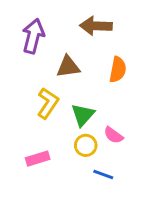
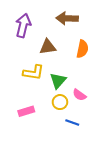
yellow L-shape: (48, 103) -> (33, 72), turned 65

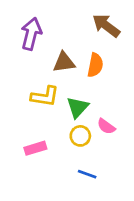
brown arrow: (67, 18) -> (106, 26), moved, turned 35
orange semicircle: (82, 49) -> (95, 65), moved
blue line: (72, 122) -> (87, 174), moved

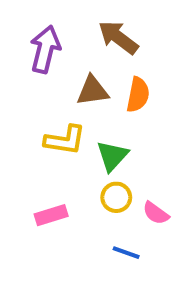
brown arrow: (106, 26) -> (118, 37), moved
pink semicircle: (106, 126) -> (156, 213), moved

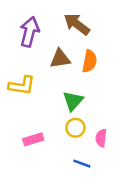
yellow L-shape: (65, 140) -> (22, 86), moved
pink semicircle: (156, 213) -> (101, 138), turned 60

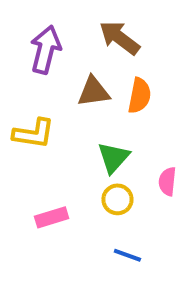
pink semicircle: (101, 138) -> (167, 181), moved

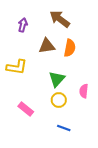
purple arrow: (46, 50) -> (23, 25), size x0.6
pink rectangle: (52, 217) -> (26, 109), turned 56

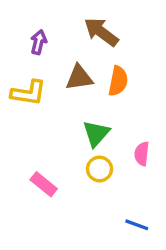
yellow L-shape: (17, 67) -> (28, 93), moved
blue line: (64, 128) -> (137, 225), moved

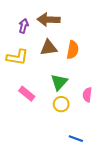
brown arrow: (101, 32) -> (49, 20), moved, turned -35
pink rectangle: (44, 184) -> (27, 94), moved
blue line: (137, 225) -> (76, 139), moved

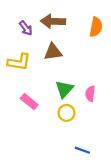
purple arrow: (24, 26) -> (26, 28), turned 128
orange semicircle: (73, 50) -> (96, 27), moved
pink semicircle: (87, 95) -> (90, 94), moved

